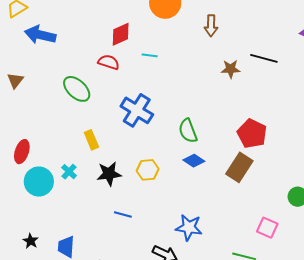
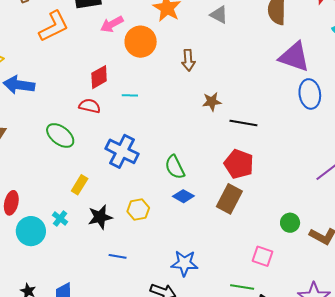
black line: (264, 58) -> (243, 123), moved
yellow rectangle: (91, 140) -> (80, 185), turned 60

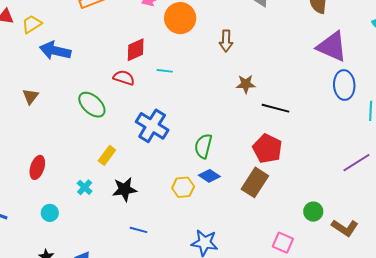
green semicircle: (175, 167) -> (203, 146), turned 35
yellow hexagon: (138, 210) -> (183, 187), moved
cyan circle: (31, 231) -> (50, 213), moved, size x0.6

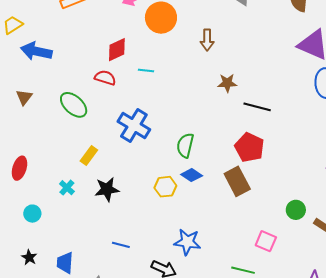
brown triangle: (30, 96) -> (24, 97), moved
brown rectangle: (255, 182) -> (237, 181), turned -60
blue line: (139, 230) -> (121, 245), moved

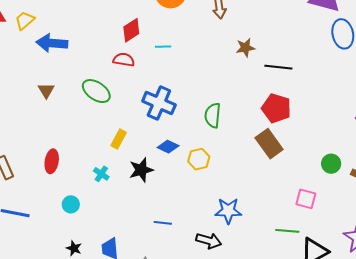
blue diamond: (192, 175) -> (168, 147), moved

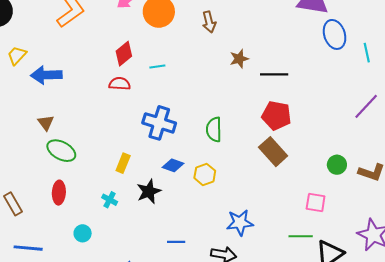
green ellipse: (96, 91) -> (61, 151), moved

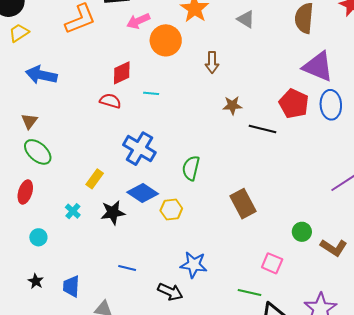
yellow trapezoid: (17, 55) -> (19, 33), moved
red pentagon: (276, 116) -> (294, 104), moved
blue diamond: (173, 165) -> (143, 193), size x1.4

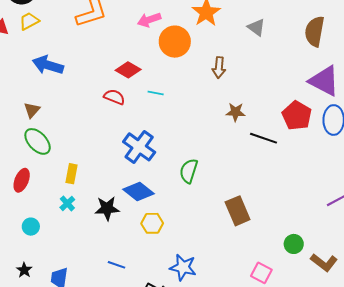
red diamond: (122, 73) -> (128, 70), turned 50
yellow rectangle: (95, 179) -> (71, 174), moved, turned -30
yellow hexagon: (171, 210) -> (152, 223), moved

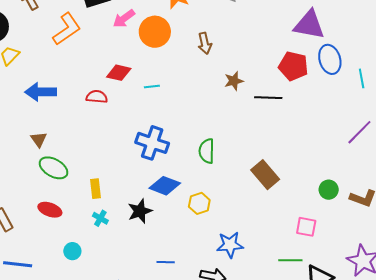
red semicircle: (114, 97) -> (97, 97), moved
red ellipse: (22, 180) -> (50, 210), turned -75
yellow hexagon: (152, 223) -> (199, 203), moved

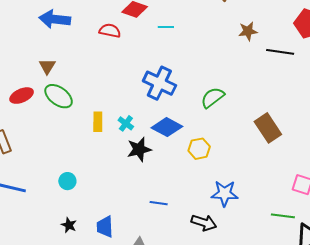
green semicircle: (207, 151) -> (213, 98), turned 45
red ellipse: (50, 210) -> (22, 96), moved, turned -50
cyan cross: (100, 218) -> (126, 123), moved

